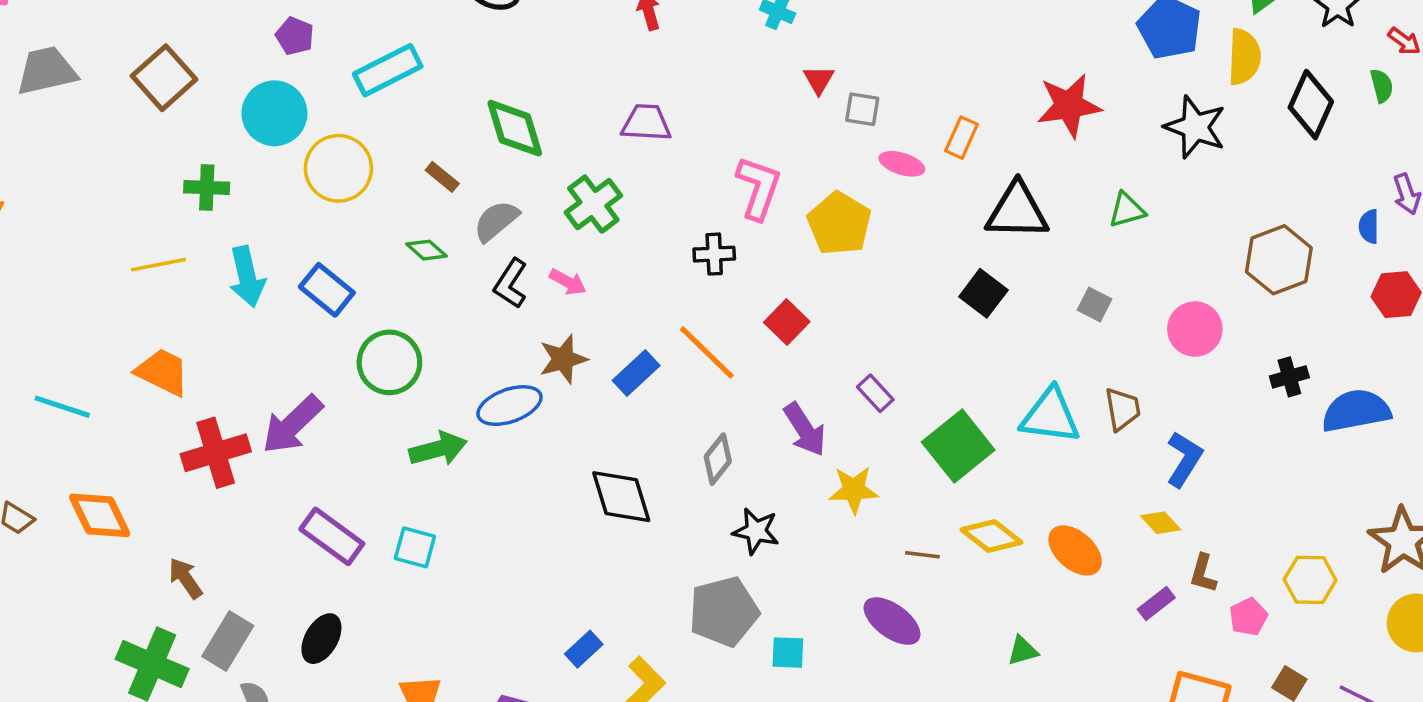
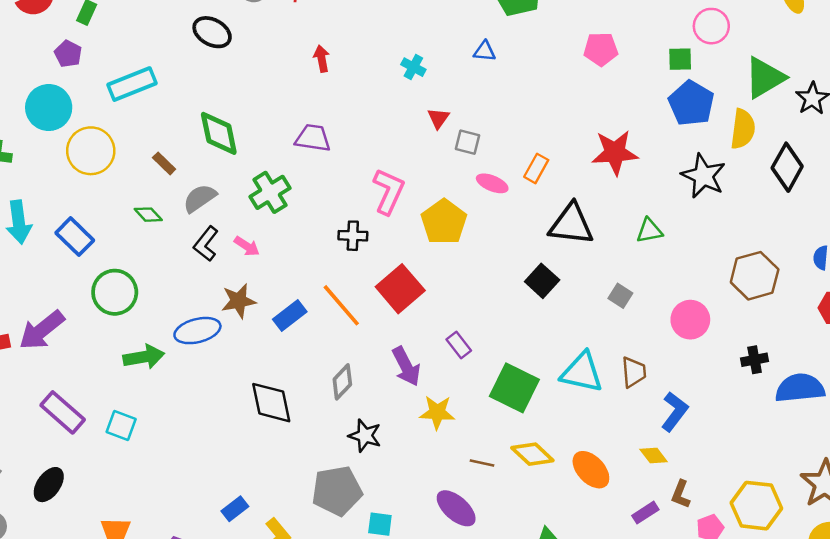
red square: (787, 322) -> (400, 289), size x1.5
green square: (958, 446) -> (514, 388), turned -30
yellow hexagon: (1310, 580) -> (756, 506), size x1.4

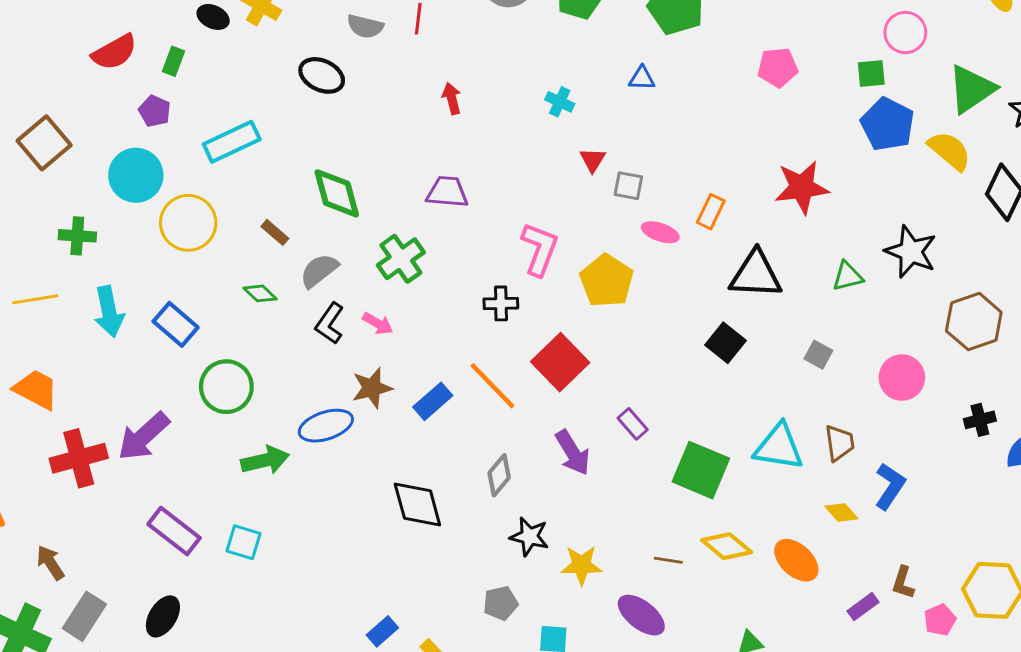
yellow semicircle: (743, 129) -> (950, 151), turned -54
black star: (703, 176) -> (911, 252), moved
yellow star: (437, 412) -> (581, 565), moved
yellow diamond: (654, 455) -> (841, 512), moved
gray pentagon: (337, 491) -> (501, 603), size x0.6

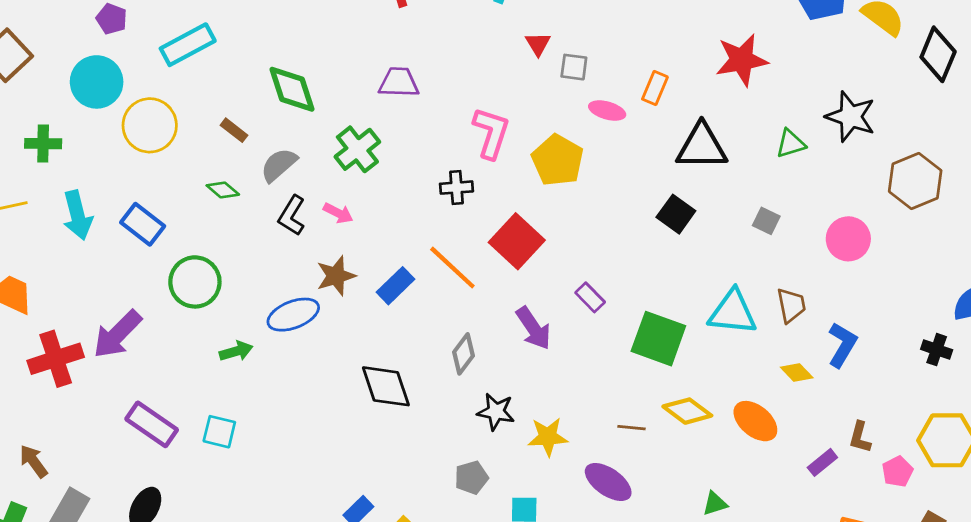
black cross: (980, 420) -> (937, 350), moved, turned 36
green arrow: (265, 460) -> (236, 351), size x0.7

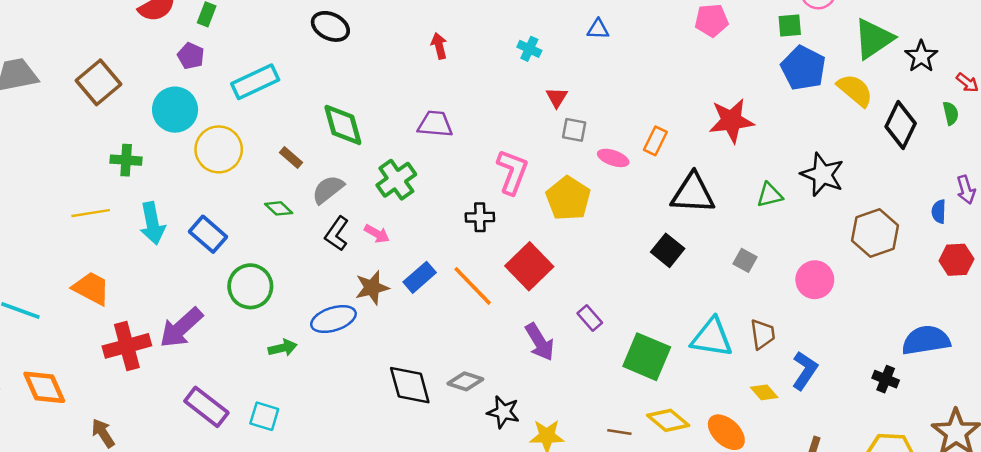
gray square: (574, 67) -> (574, 130), moved
blue rectangle: (395, 286) -> (420, 277), moved
gray diamond: (463, 354) -> (465, 381), moved, turned 68

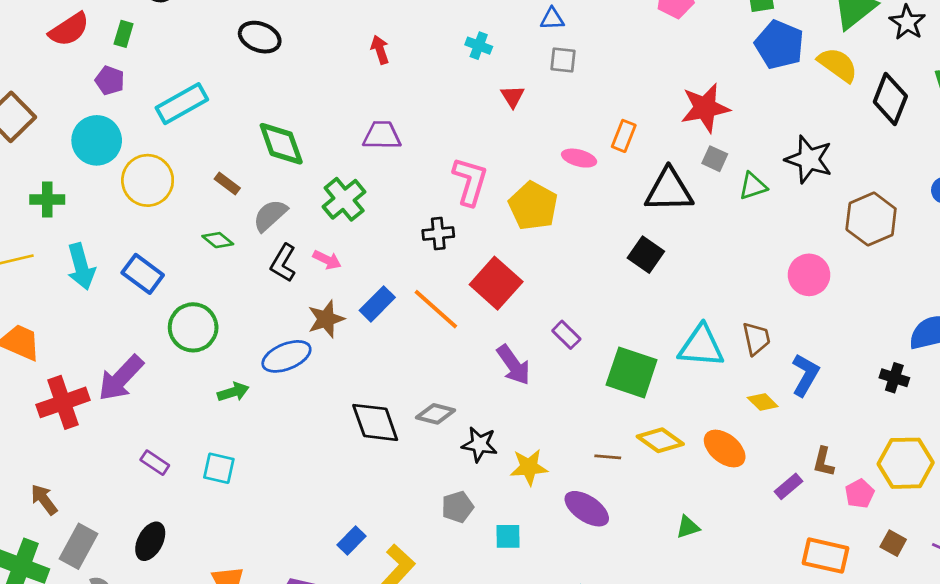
gray square: (574, 130) -> (563, 60), moved
gray square: (745, 260) -> (715, 159), moved
purple rectangle: (206, 407) -> (155, 463), size x0.6

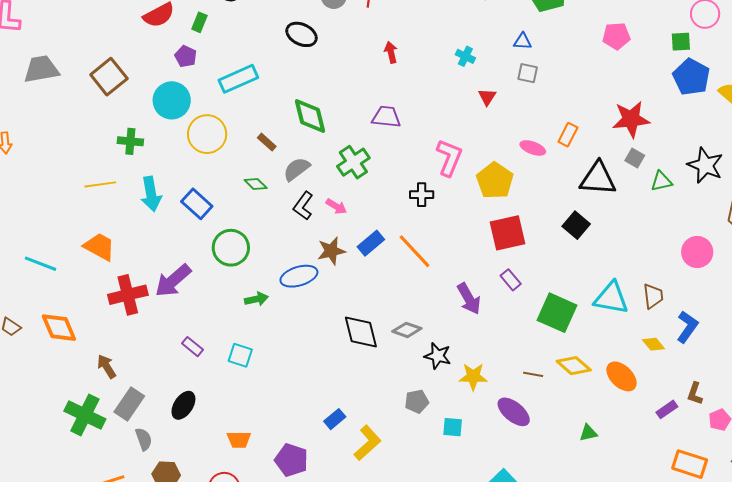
red square: (496, 283) -> (507, 233), moved, turned 30

